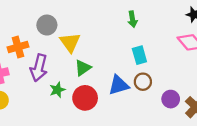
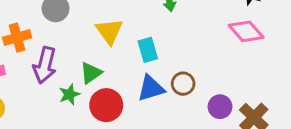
yellow triangle: (70, 42) -> (109, 31), moved
cyan rectangle: (139, 55) -> (148, 50), moved
green triangle: (83, 68) -> (91, 73), moved

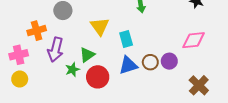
pink diamond: (246, 31) -> (194, 40), moved, turned -55
purple circle: (220, 107) -> (169, 61), moved

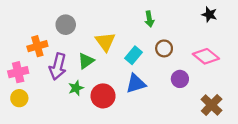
cyan rectangle: (126, 39) -> (134, 55), turned 56
pink diamond: (194, 40) -> (206, 56), turned 45
green triangle: (87, 55) -> (86, 61), moved
brown circle: (150, 62) -> (164, 48), moved

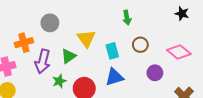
cyan rectangle: (134, 55) -> (112, 51), turned -56

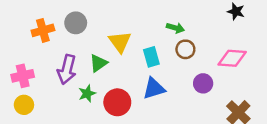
green arrow: (127, 18) -> (175, 28), moved, turned -64
orange cross: (24, 43) -> (43, 30), moved
pink diamond: (179, 52) -> (232, 58), turned -35

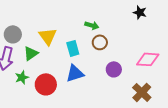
gray circle: (76, 23) -> (13, 34), moved
pink diamond: (232, 58) -> (148, 59), moved

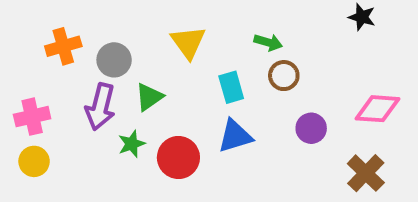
yellow triangle: (48, 36) -> (188, 42), moved

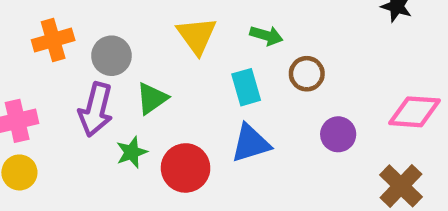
green arrow: (268, 42) -> (266, 36), moved

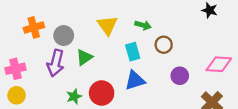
green star: (132, 152) -> (74, 96), moved

